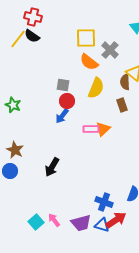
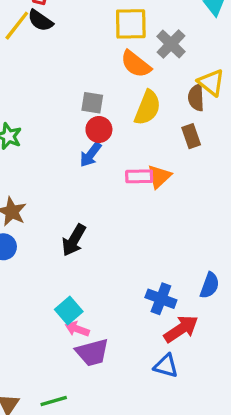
pink arrow: (54, 220) -> (77, 329), turned -32
cyan square: (36, 222) -> (69, 310), moved
purple trapezoid: (81, 223) -> (92, 352), moved
blue triangle: (102, 225) -> (166, 366), moved

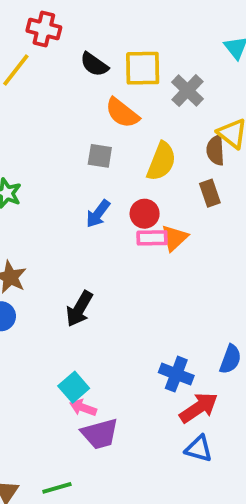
black semicircle: (40, 21) -> (94, 64), moved
orange semicircle: (136, 64) -> (122, 113), moved
red circle: (99, 129) -> (145, 214), moved
blue triangle: (166, 366) -> (199, 449), moved

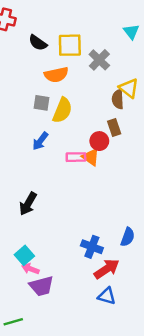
orange semicircle: (122, 113) -> (56, 75), turned -50
yellow semicircle: (161, 161) -> (62, 110), moved
red circle: (145, 214) -> (99, 141), moved
orange triangle: (174, 238) -> (91, 157), turned -42

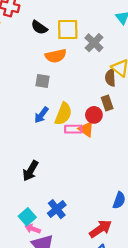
yellow semicircle: (62, 110) -> (63, 114), moved
blue cross: (92, 247) -> (57, 209), moved, turned 30

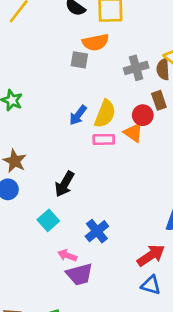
gray cross: (94, 43) -> (136, 68), moved, turned 30
gray square: (43, 81) -> (79, 60), moved
pink rectangle: (73, 129) -> (104, 139), moved
cyan square: (27, 217) -> (48, 220), moved

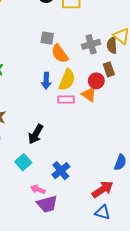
orange semicircle: (96, 42) -> (60, 54), moved, turned 66
blue arrow: (78, 115) -> (46, 81), turned -35

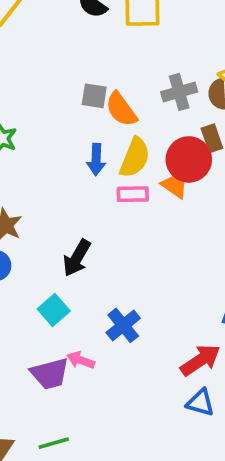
gray square: (47, 38) -> (94, 96), moved
red circle: (96, 81) -> (189, 159), size x1.5
purple trapezoid: (47, 204) -> (50, 374), moved

